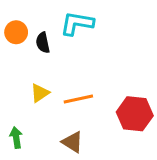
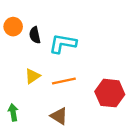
cyan L-shape: (77, 23) -> (63, 44), moved

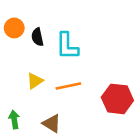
cyan L-shape: (63, 44) -> (67, 46), turned -100
brown triangle: (59, 116) -> (52, 123), moved

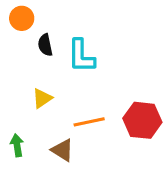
orange circle: (14, 28) -> (22, 18), moved
orange line: (68, 86) -> (89, 122), moved

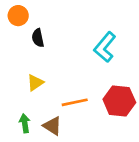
cyan L-shape: (81, 56) -> (105, 47), moved, turned 40
green arrow: (17, 145) -> (25, 123), moved

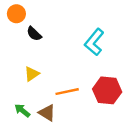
black semicircle: (38, 38) -> (34, 34), turned -35
green arrow: (25, 123) -> (22, 110), turned -42

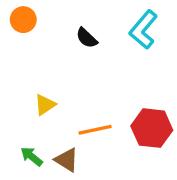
black semicircle: (34, 34) -> (87, 38), moved
cyan L-shape: (94, 42) -> (143, 30), moved

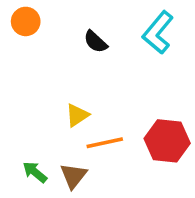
yellow triangle: (45, 105) -> (77, 115), moved
brown triangle: (67, 160) -> (73, 176), turned 36

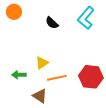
green arrow: (35, 172) -> (19, 75), moved, turned -40
brown triangle: (73, 176) -> (40, 96), turned -35

